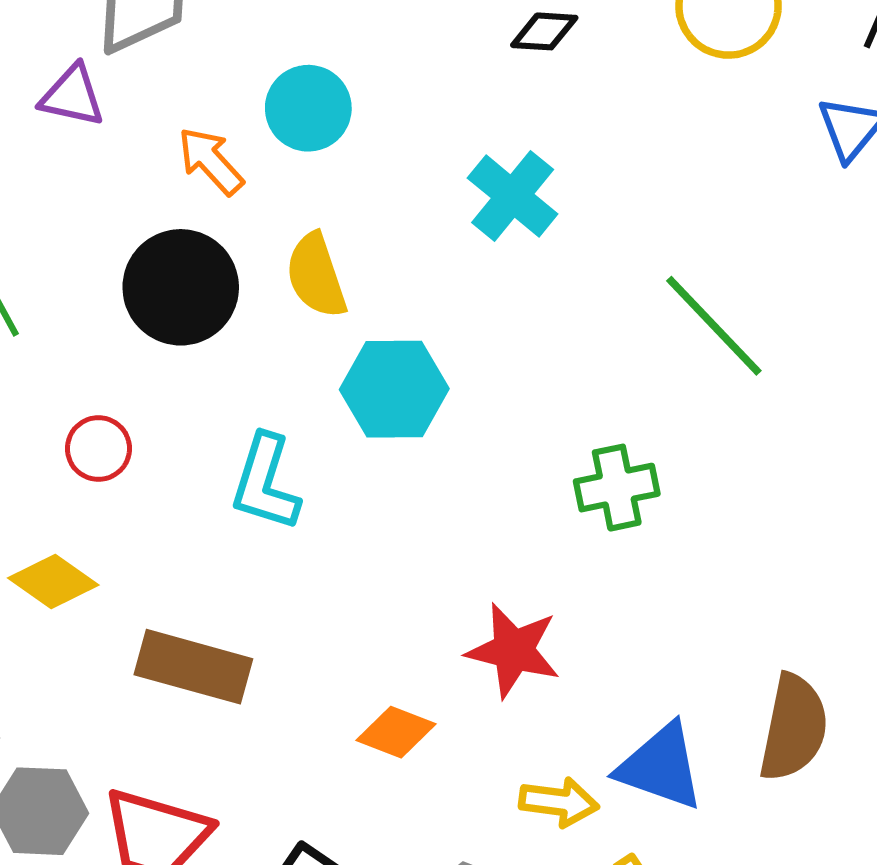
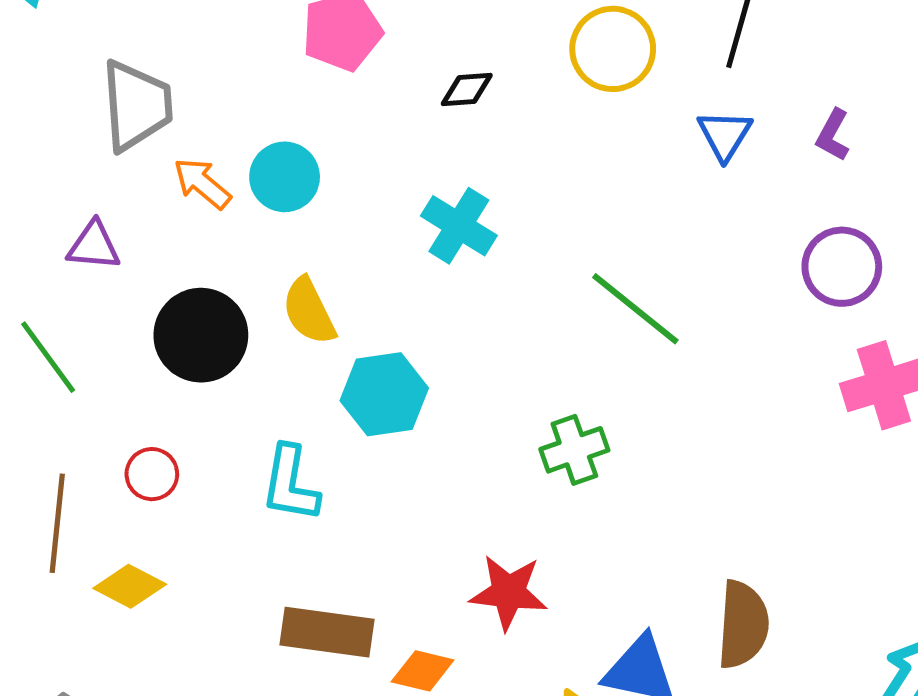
purple triangle: (72, 96) -> (94, 246), moved
orange arrow: (211, 161) -> (202, 183), moved
brown rectangle: (193, 667) -> (327, 632), moved

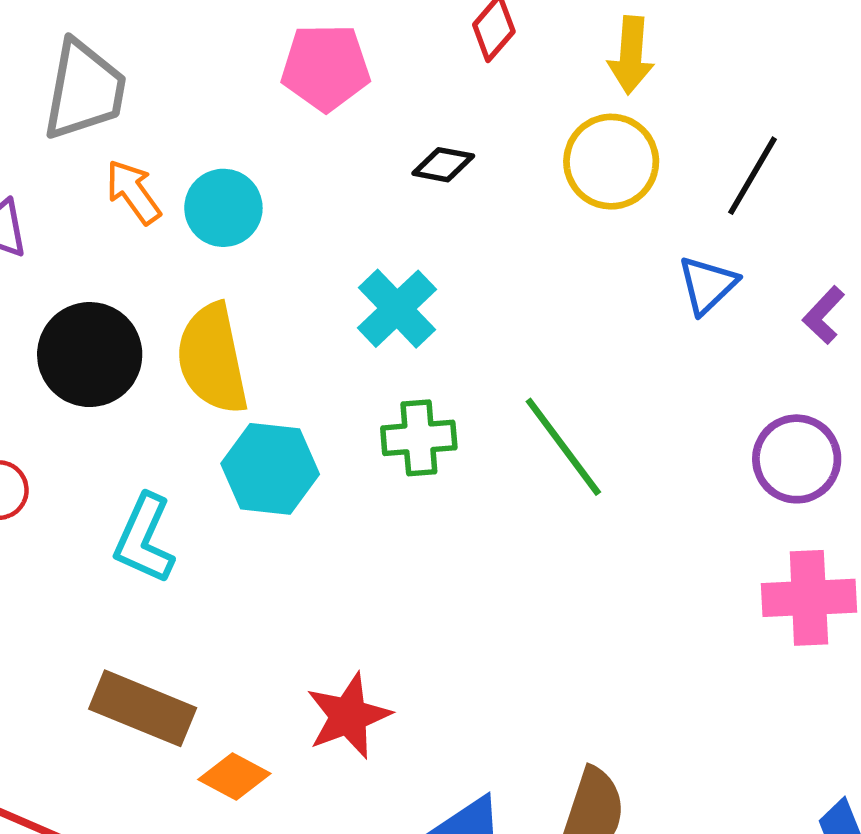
yellow semicircle: (309, 311) -> (212, 359), size x1.4
green cross: (574, 450) -> (419, 438), moved
red star: (508, 592) -> (348, 716), turned 30

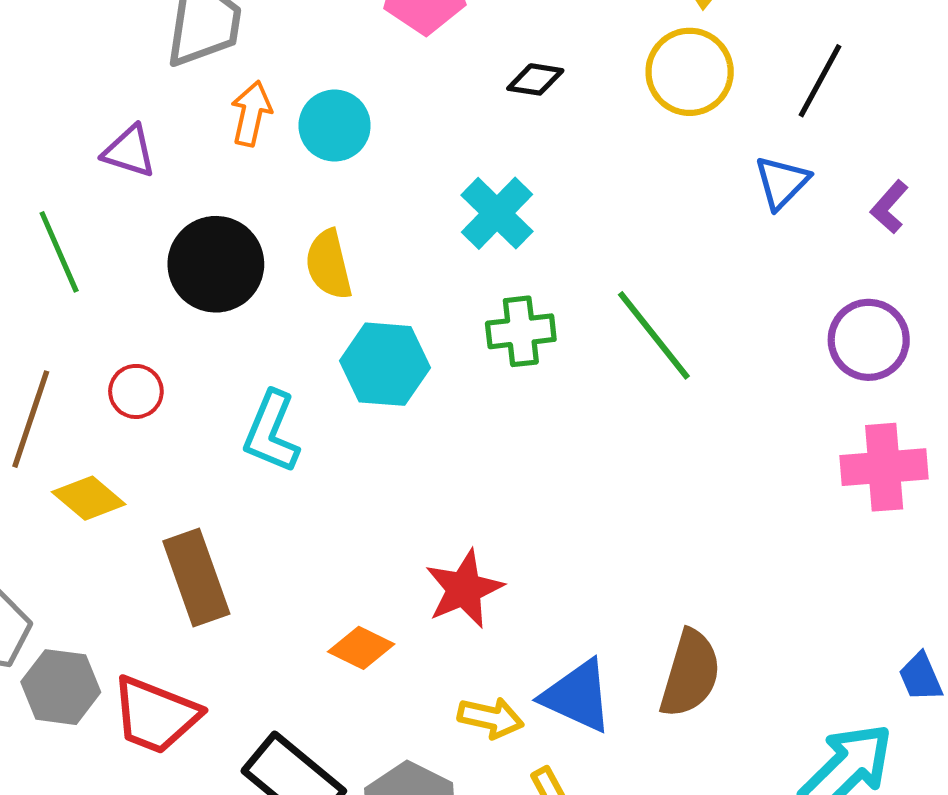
orange arrow: (133, 192) -> (251, 114), turned 50
yellow semicircle: (212, 359) -> (329, 265), size x0.7
brown rectangle: (143, 708) -> (196, 578), moved, turned 50

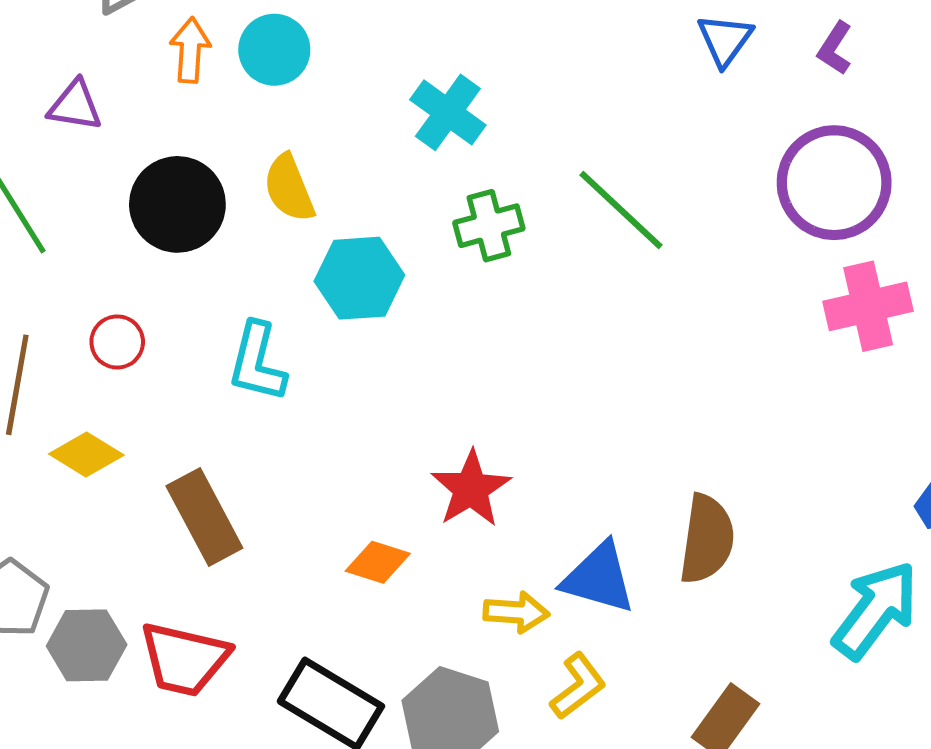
purple circle: (869, 340) -> (834, 183), size x1.4

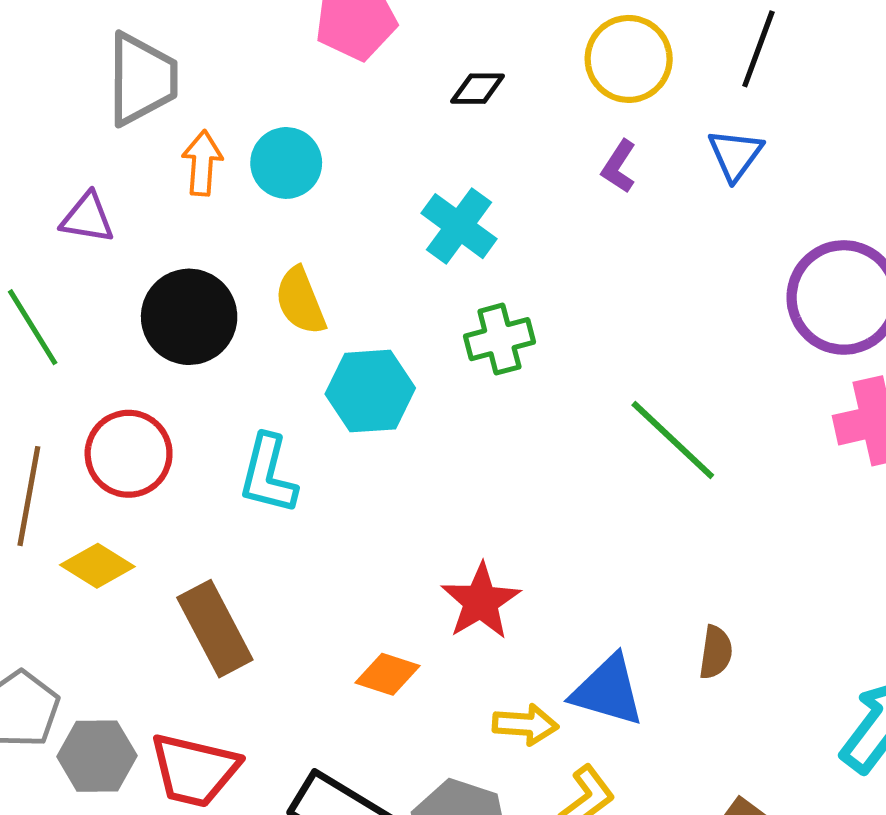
purple L-shape: (835, 48) -> (619, 167), moved
green line: (621, 210) -> (673, 440), moved
red circle: (117, 342) -> (129, 454), size x1.6
brown semicircle: (707, 539) -> (716, 652), size x0.6

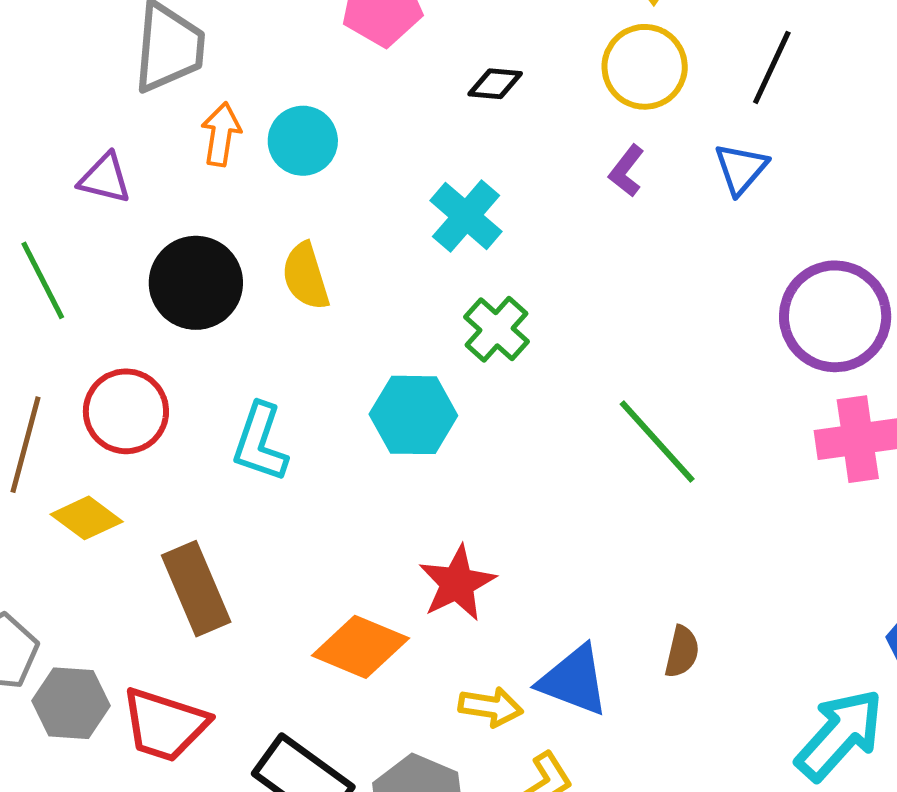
green cross: (499, 339) -> (496, 329), turned -38
cyan hexagon: (370, 391) -> (413, 415), moved
orange diamond: (387, 674) -> (360, 647), size x1.5

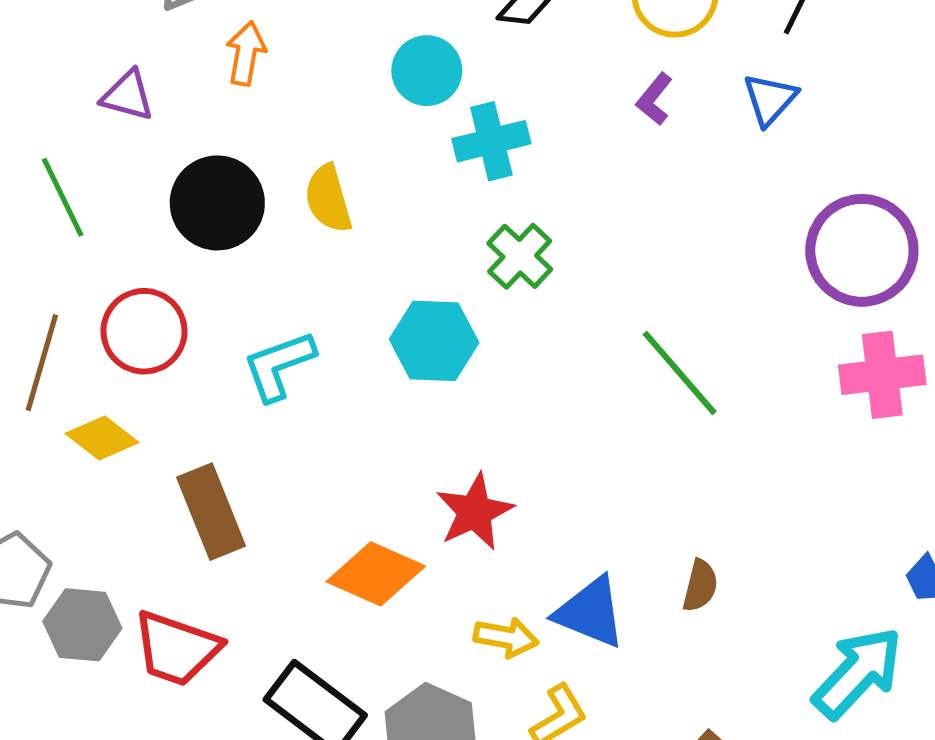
cyan circle: (303, 141) -> (427, 71), moved
cyan cross: (466, 216) -> (491, 141), turned 34
cyan L-shape: (260, 443) -> (279, 366), turned 50

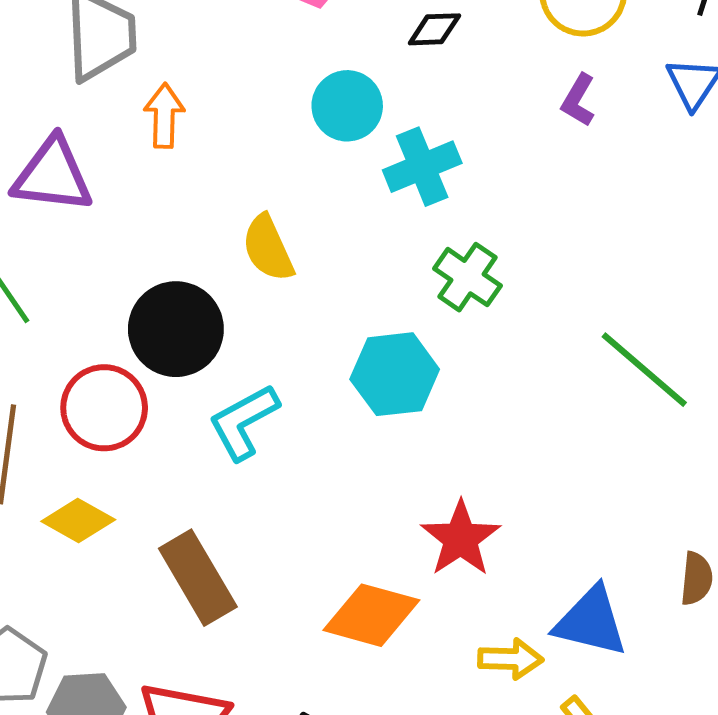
purple triangle: (128, 96) -> (53, 175), size x1.5
black circle: (217, 203) -> (176, 329), moved

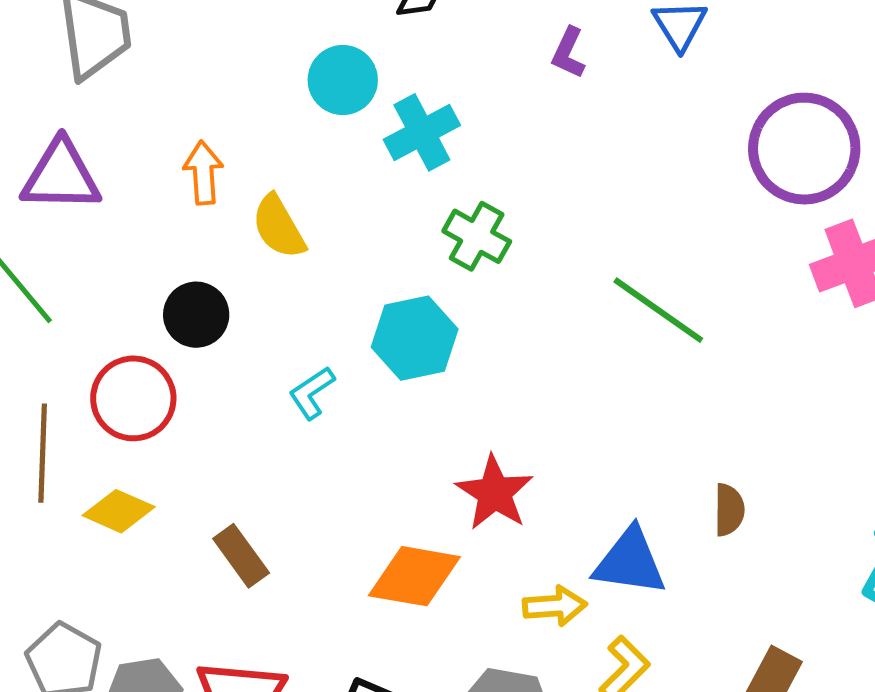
orange arrow: (164, 116) -> (203, 173), moved
black circle: (176, 329) -> (196, 315), size x0.7
cyan L-shape: (244, 422) -> (312, 393), moved, size x0.7
brown rectangle: (198, 578) -> (241, 556), size x0.7

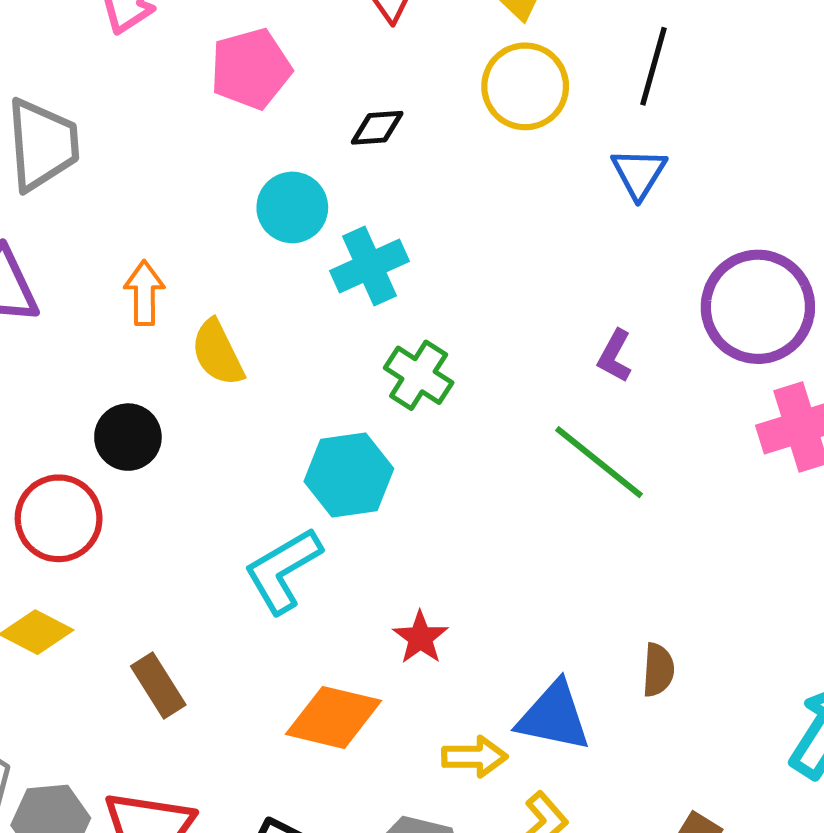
purple L-shape: (568, 53) -> (615, 356), moved
cyan L-shape: (312, 393) -> (283, 570), moved, size x1.6
red star: (495, 493) -> (420, 638), size x0.7

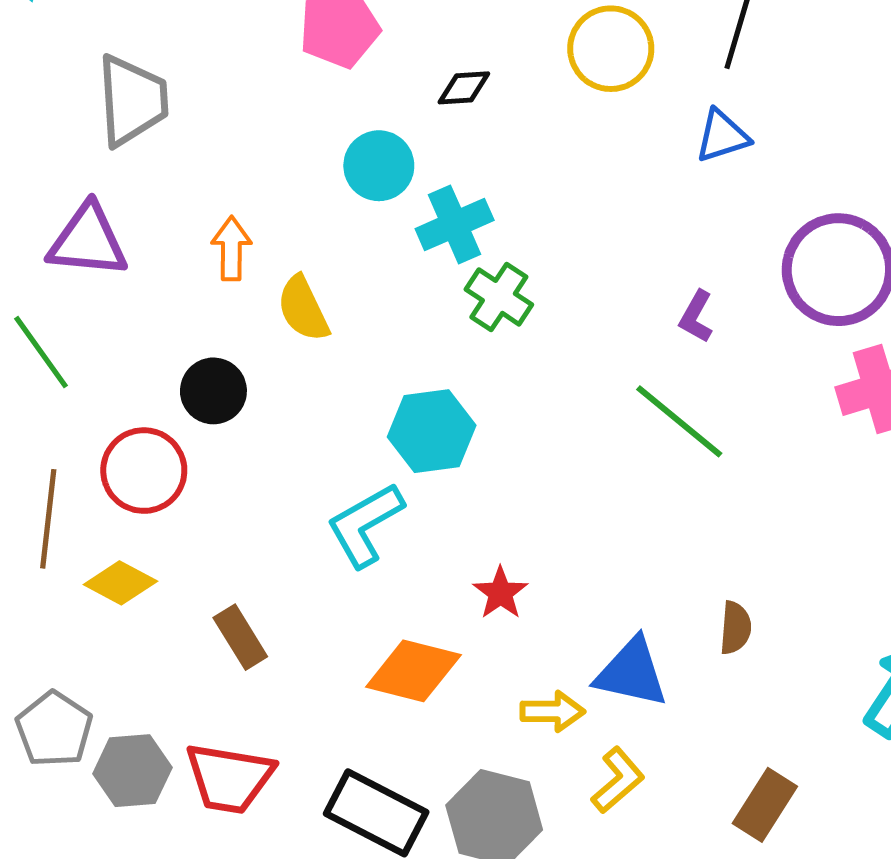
blue triangle: (639, 173) -> (722, 136), turned 40
green cross: (419, 375) -> (499, 297), moved

